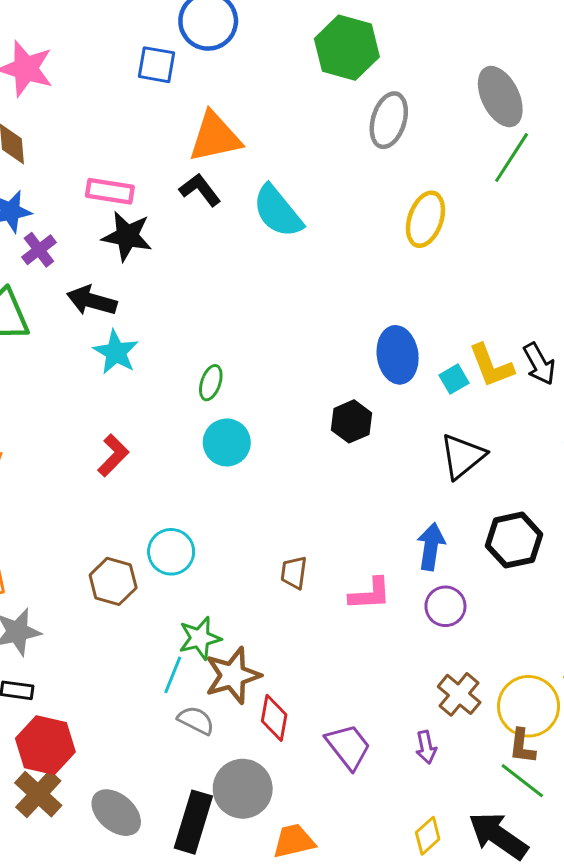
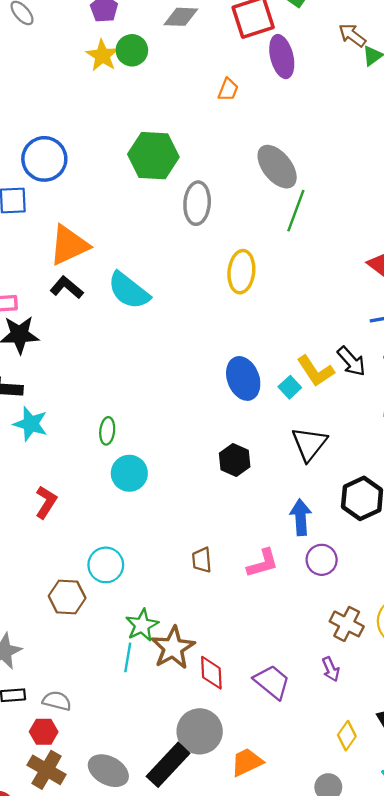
black hexagon: (351, 421) -> (235, 460), moved
gray semicircle: (196, 720) -> (57, 701), moved
red hexagon: (45, 745) -> (44, 732), size x0.6
black rectangle: (193, 822) -> (168, 765), turned 39

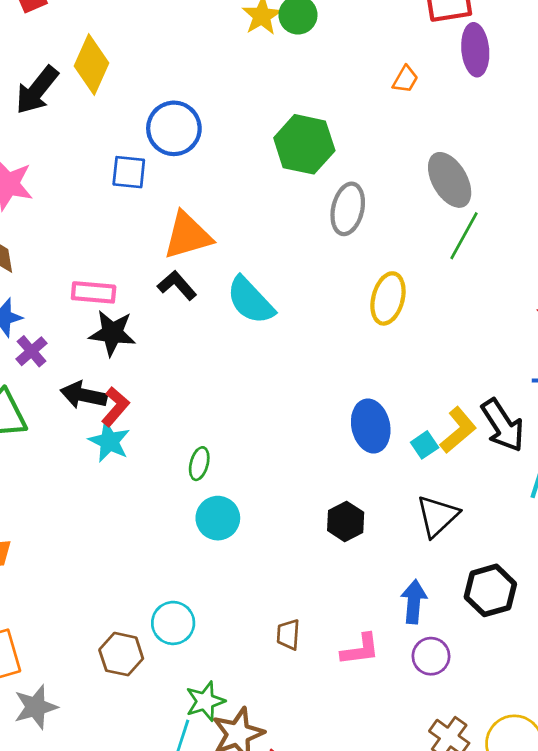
black arrow: (351, 361) -> (503, 425), size x1.4
yellow L-shape: (316, 371) -> (458, 430), turned -105
red L-shape: (46, 502) -> (115, 407), moved

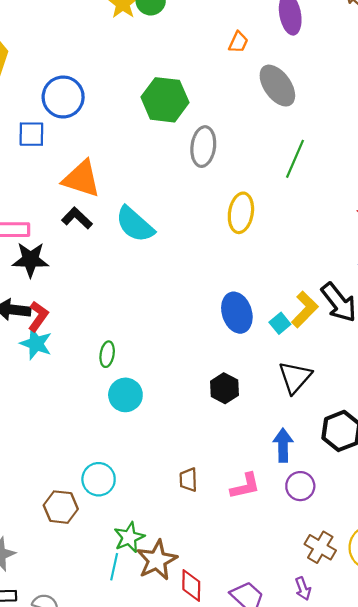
gray ellipse: (450, 180) -> (277, 86), moved
orange triangle: (188, 236) -> (81, 179), turned 39

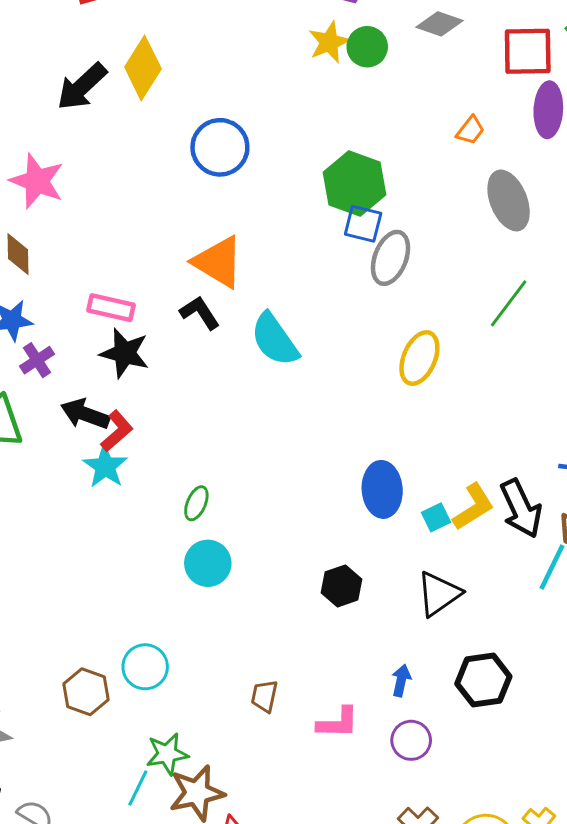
blue square: (31, 134) -> (363, 224), moved
blue arrow: (283, 445) -> (401, 680), size x0.7

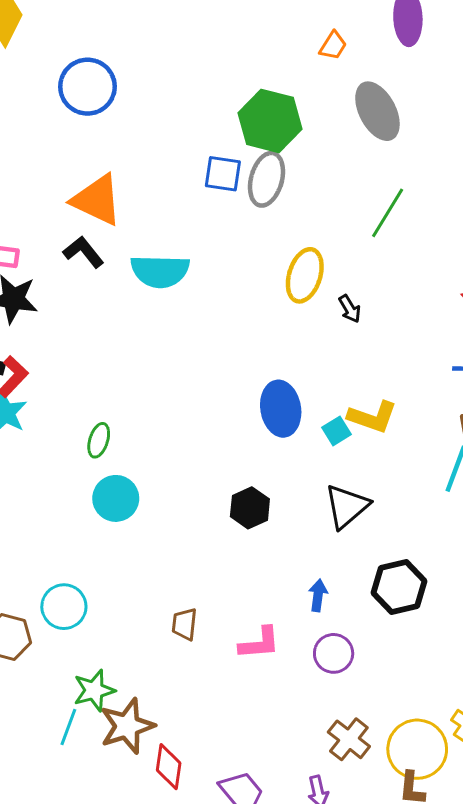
green hexagon: (355, 184) -> (270, 121), moved
blue square: (363, 224) -> (223, 174), moved
cyan semicircle: (275, 340) -> (160, 271), turned -48
yellow L-shape: (473, 507) -> (372, 417), turned 57
black arrow: (521, 508) -> (350, 309), moved, size x0.5

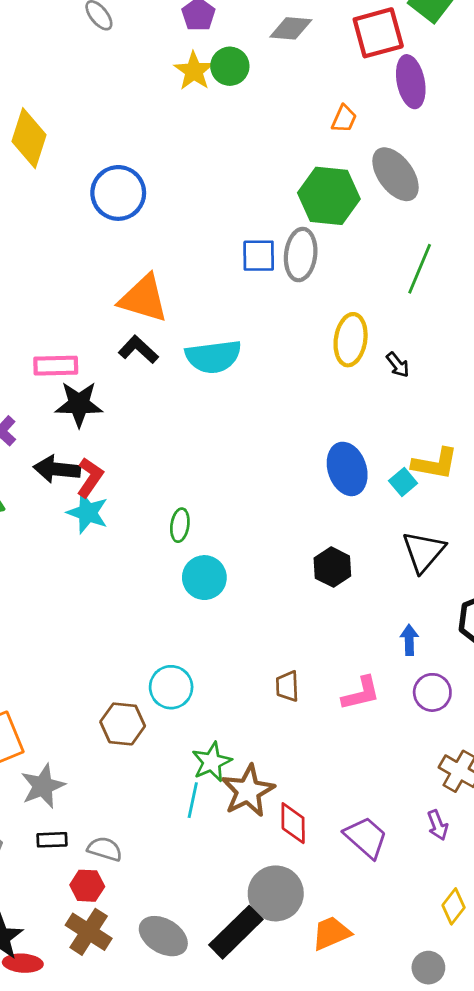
green hexagon: (270, 121) -> (329, 196), moved

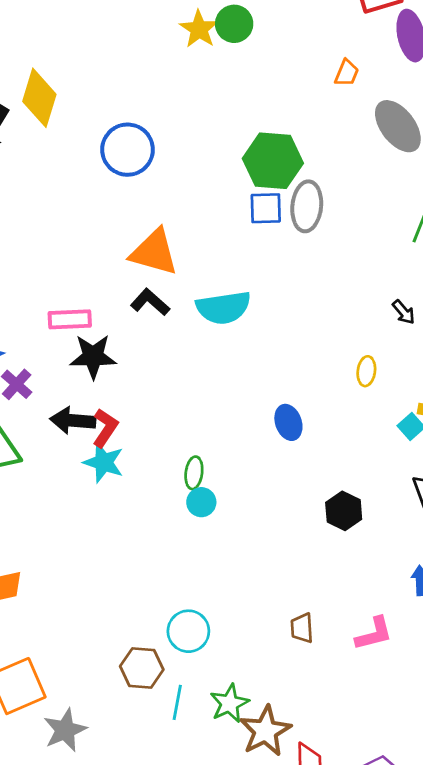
green hexagon: (329, 196) -> (273, 161), moved
yellow ellipse: (351, 340) -> (366, 371), moved, size x0.6
blue ellipse: (347, 469) -> (288, 422), moved, size x0.7
cyan circle: (204, 578) -> (201, 502), moved, size x0.7
cyan line: (193, 800) -> (177, 702), moved

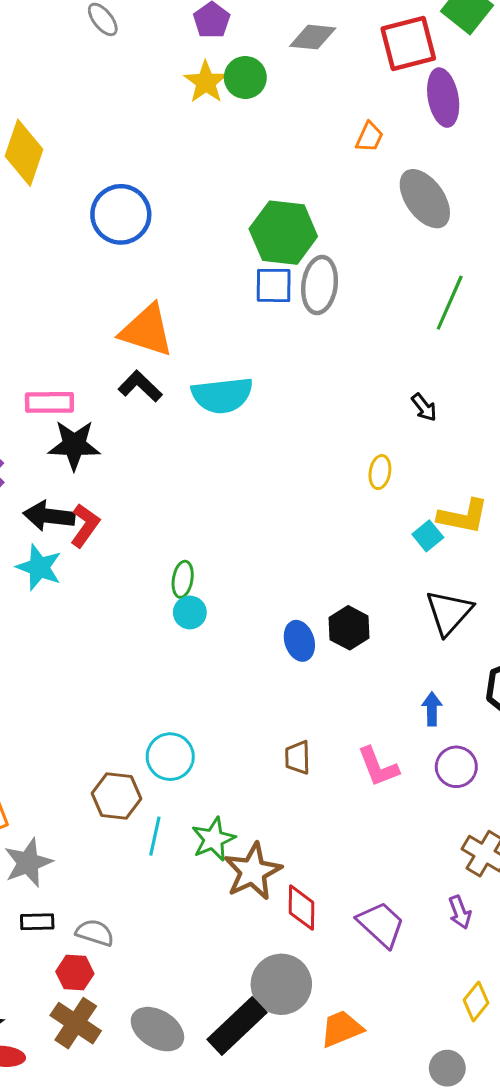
blue ellipse: (288, 422) -> (299, 641), moved
cyan star: (104, 462) -> (39, 567), moved
pink L-shape: (374, 634) -> (378, 767), turned 81

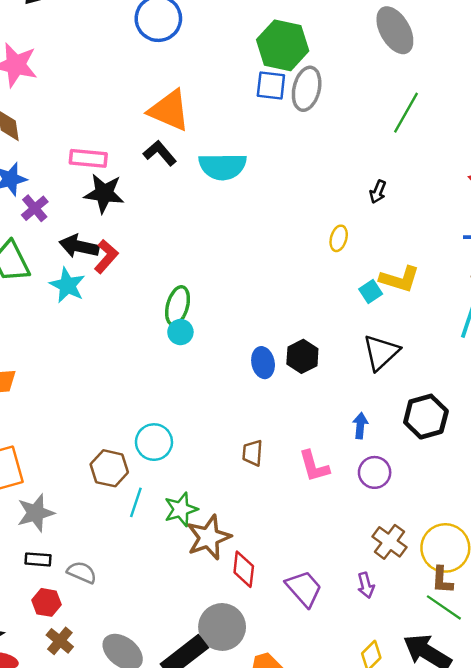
black arrow: (424, 407) -> (378, 192), turned 55
green ellipse: (183, 579) -> (178, 306), size x1.4
red hexagon: (75, 973) -> (47, 602), moved
brown cross: (76, 1023) -> (60, 641), size x0.7

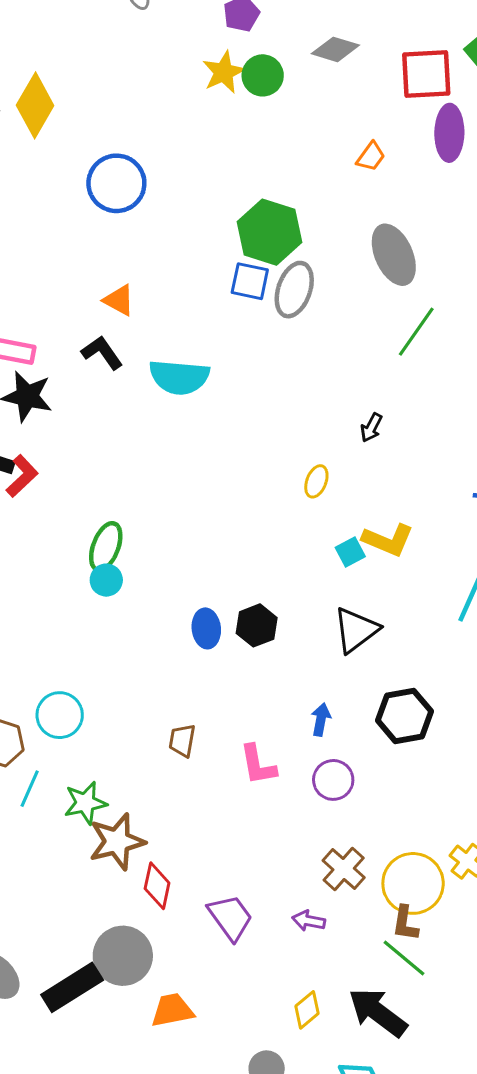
gray ellipse: (395, 30) -> (394, 255), moved
orange triangle: (169, 110) -> (119, 300), size x0.6
purple arrow: (366, 585) -> (309, 921), turned 110

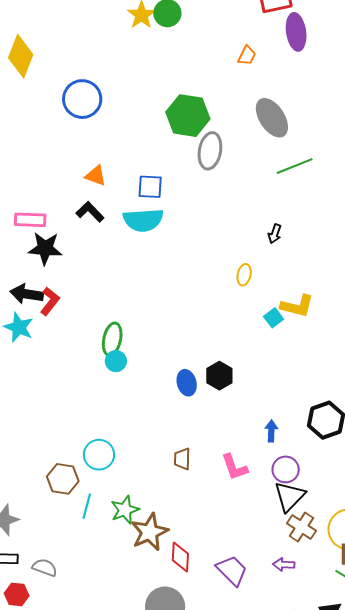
blue square: (250, 281) -> (150, 187), moved
green line: (416, 332) -> (295, 166), turned 42
black triangle: (356, 630) -> (289, 496), moved

